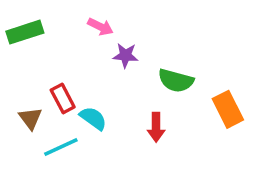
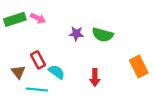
pink arrow: (100, 27) -> (38, 18), moved
green semicircle: (176, 81) -> (103, 35), moved
cyan line: (61, 147) -> (37, 89), turned 30

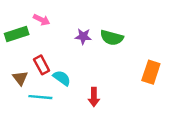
green rectangle: (15, 19) -> (17, 34), moved
orange rectangle: (139, 66) -> (151, 72), turned 45
red arrow: (95, 77) -> (94, 97), moved

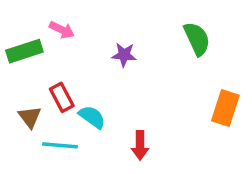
green semicircle: (112, 38) -> (197, 39), moved, turned -130

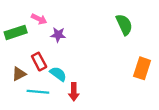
purple star: (124, 55) -> (58, 35), moved
brown triangle: (30, 117) -> (19, 74), turned 40
red arrow: (140, 145) -> (74, 92), moved

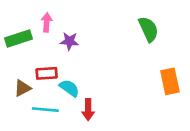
pink arrow: (39, 19) -> (47, 22), turned -112
red rectangle: (39, 62) -> (47, 73), turned -66
orange rectangle: (142, 68) -> (170, 81), turned -30

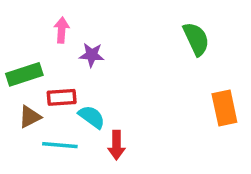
green rectangle: (18, 39) -> (24, 74), moved

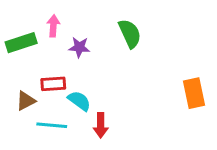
green semicircle: (196, 39) -> (130, 33), moved
green rectangle: (24, 74) -> (21, 43), moved

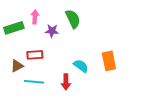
green semicircle: (130, 33) -> (73, 19), moved
orange rectangle: (194, 93) -> (109, 61), moved
cyan semicircle: (79, 101) -> (81, 66), moved

